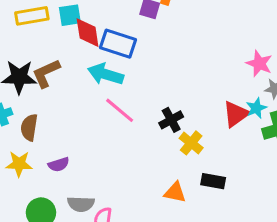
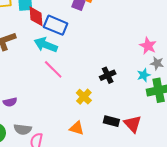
red triangle: (236, 114) -> (133, 124), moved, turned -42
black cross: (171, 120) -> (108, 75), moved
yellow cross: (191, 143) -> (84, 97), moved
orange triangle: (175, 192) -> (77, 128), moved

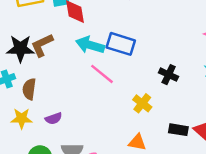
blue rectangle: (56, 25) -> (121, 44), moved
black cross: (108, 75) -> (169, 75), turned -35

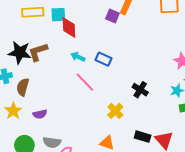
blue rectangle: (121, 44) -> (104, 59), size x0.7
cyan arrow: (90, 45) -> (78, 57), size x0.6
yellow star: (22, 119) -> (13, 111), turned 30

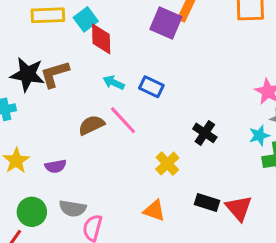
cyan square: (58, 15) -> (86, 19), turned -35
purple square: (112, 16) -> (166, 23), size x1.5
brown semicircle: (23, 87) -> (91, 125), moved, turned 48

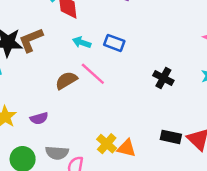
yellow cross: (167, 164) -> (107, 144), moved

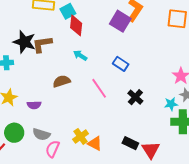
blue rectangle: (114, 43) -> (121, 64), moved
pink line: (93, 74) -> (99, 88), moved

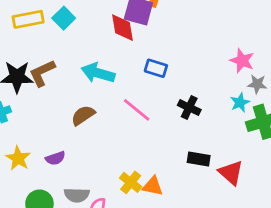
red diamond: (76, 25) -> (122, 28), moved
cyan arrow: (80, 55) -> (98, 73), size x1.6
black rectangle: (130, 143) -> (199, 159), moved

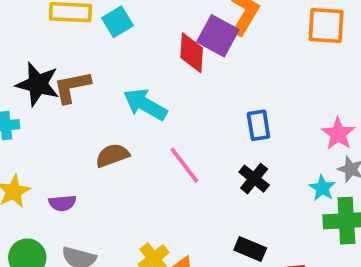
blue rectangle: (156, 68) -> (258, 125), moved, turned 50
cyan star: (240, 102) -> (322, 188), turned -30

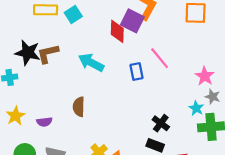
blue rectangle: (258, 125) -> (137, 72), moved
brown semicircle: (112, 155) -> (79, 107), moved, turned -66
pink line: (184, 165) -> (160, 58), moved
black cross: (254, 179) -> (161, 123), moved

